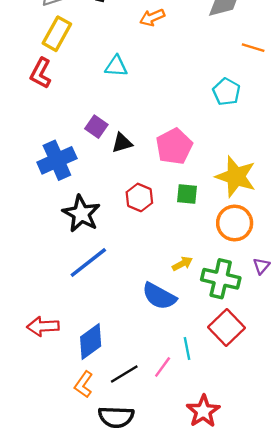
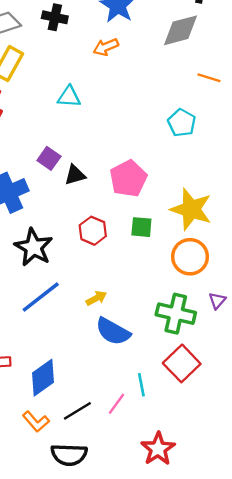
yellow arrow: (182, 264) -> (96, 298), moved
orange L-shape: (84, 384) -> (36, 422), turned -76

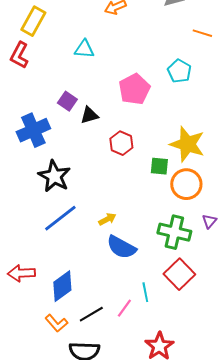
pink pentagon: (128, 178) -> (134, 89), moved
green square: (141, 227) -> (159, 166), moved
red hexagon: (93, 231) -> (121, 143), moved

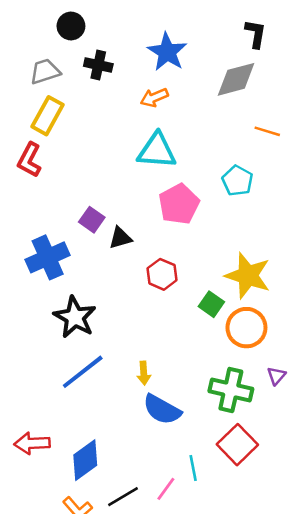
cyan triangle: (84, 49) -> (157, 151), moved, size x1.5
green square: (159, 166) -> (211, 304), turned 30
yellow arrow: (107, 219) -> (144, 373), turned 114

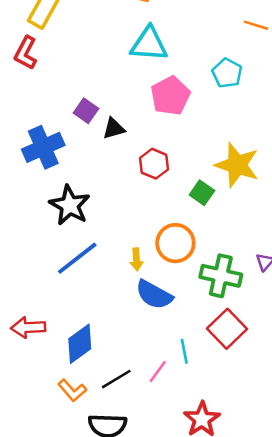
orange circle: (246, 328) -> (175, 243), moved

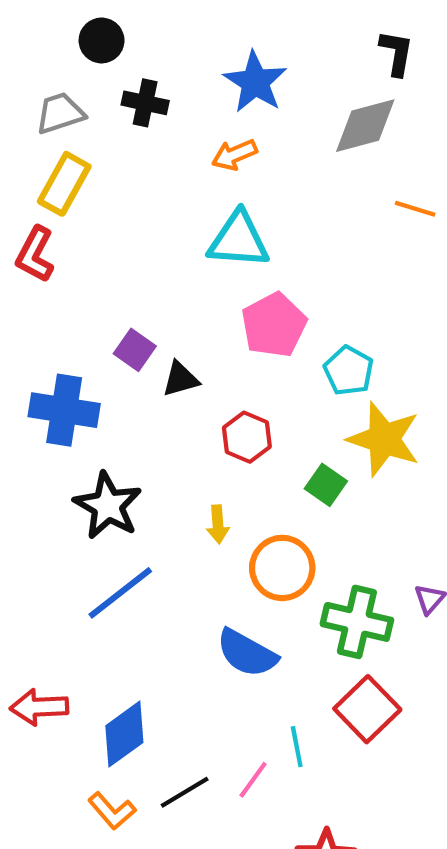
cyan pentagon: (227, 73) -> (349, 371), moved
blue cross: (43, 147) -> (64, 410), turned 33
yellow arrow: (136, 259) -> (218, 524), moved

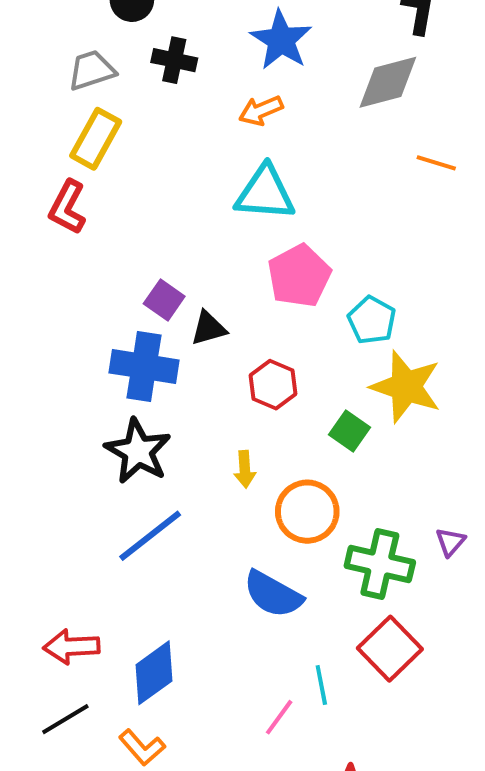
blue cross: (64, 410) -> (144, 366), moved
black line: (185, 792) -> (65, 719), moved

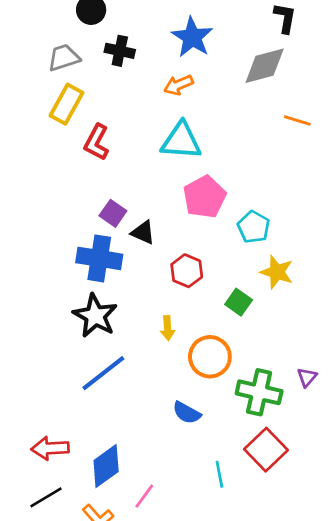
red L-shape: (67, 207) -> (97, 142), moved
black triangle: (208, 328) -> (143, 232), turned 40
yellow star: (406, 387) -> (277, 272), size x0.7
blue semicircle: (273, 594) -> (187, 413), size x0.7
pink line: (279, 717) -> (144, 496), moved

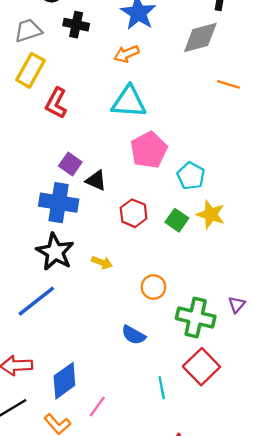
green square: (239, 302) -> (177, 220), moved
yellow arrow: (168, 328) -> (102, 262), moved, turned -66
orange circle: (210, 357) -> (153, 287), size x0.7
blue line: (103, 373) -> (36, 301), moved

